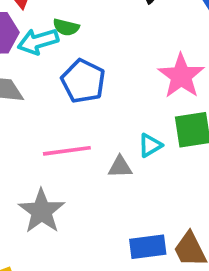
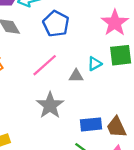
pink line: (67, 151) -> (45, 65), turned -36
gray star: (42, 211) -> (50, 105), moved

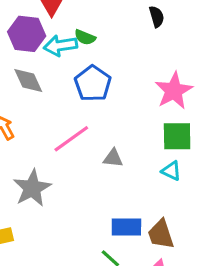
cyan triangle: (95, 64) -> (171, 171), moved, turned 48
gray star: (50, 105) -> (32, 188), moved

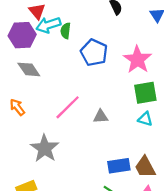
green semicircle: (85, 37) -> (66, 31), turned 84
cyan arrow: (60, 46) -> (48, 25), moved
blue pentagon: (93, 83) -> (94, 53), moved

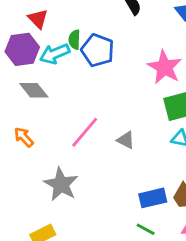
cyan arrow: (48, 25) -> (55, 54), moved
blue pentagon: (94, 53) -> (98, 50), moved
gray triangle: (101, 117) -> (126, 140), turned 35

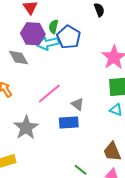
purple hexagon: (22, 49) -> (33, 34), moved
cyan arrow: (55, 54) -> (48, 43), moved
blue rectangle: (153, 198) -> (69, 122), moved

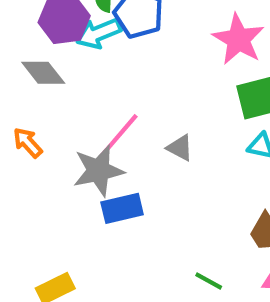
blue rectangle: (69, 122) -> (122, 208), moved
gray star: (26, 128) -> (98, 171), moved, turned 30

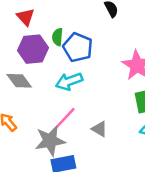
cyan arrow: (99, 33) -> (69, 81), moved

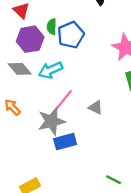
blue pentagon: (78, 47) -> (71, 35), turned 30
cyan arrow: (69, 81) -> (51, 70), moved

